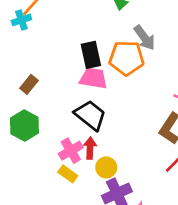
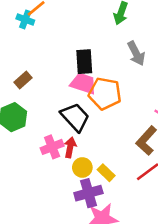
cyan cross: (21, 20) -> (25, 19), turned 30
orange pentagon: (127, 58) -> (105, 94), moved
yellow rectangle: (68, 174) -> (106, 173), moved

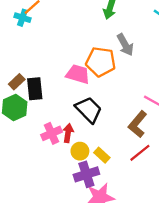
black rectangle: (84, 62) -> (35, 89), moved
brown rectangle: (23, 80) -> (17, 82), moved
orange pentagon: (105, 94) -> (101, 62), moved
black trapezoid: (75, 117) -> (89, 110), moved

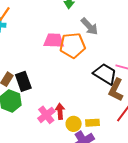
pink trapezoid: (78, 74) -> (54, 41), moved
black trapezoid: (89, 110) -> (105, 74), moved
yellow rectangle: (102, 155) -> (93, 123), turned -32

